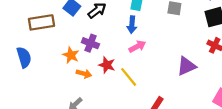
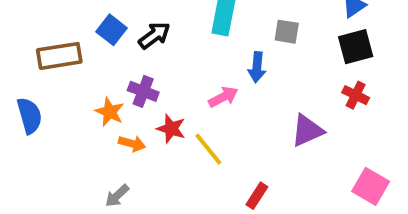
blue arrow: (132, 25) -> (257, 67), moved

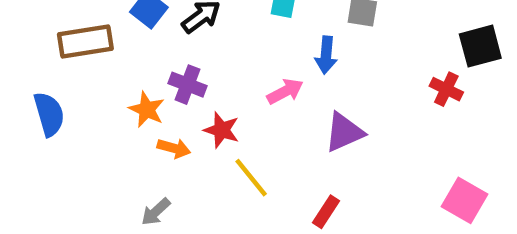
black square: (356, 47) -> (480, 46), moved
purple triangle: (307, 130) -> (344, 132), moved
yellow line: (208, 149) -> (251, 178), moved

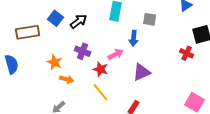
purple cross: (188, 85) -> (83, 51), moved
red star: (222, 130) -> (101, 69), moved

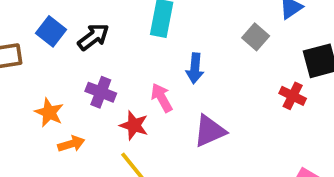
gray square: (150, 19) -> (256, 37), moved, turned 32
pink arrow: (116, 54) -> (162, 98), turned -91
orange arrow: (67, 79) -> (71, 144), turned -32

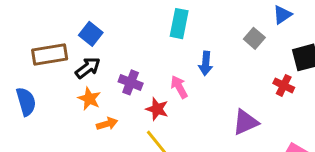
black arrow: (93, 37) -> (88, 68), moved
purple triangle: (210, 131) -> (245, 122), moved

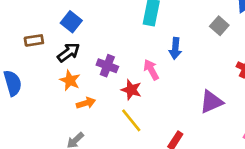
brown rectangle: (50, 54) -> (34, 40), size x0.6

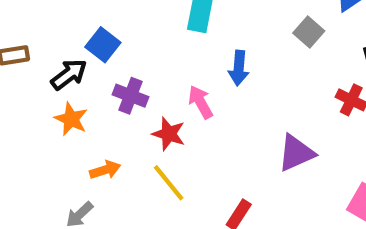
blue square: (71, 22) -> (103, 45), moved
orange arrow: (86, 103) -> (105, 170), moved

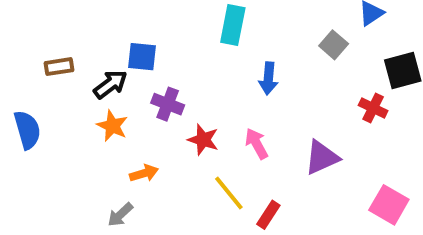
blue square: (103, 45) -> (142, 57), turned -32
pink arrow: (201, 102) -> (257, 144), moved
yellow line: (169, 183) -> (229, 193), moved

